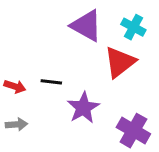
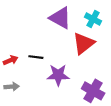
red arrow: (15, 86) -> (11, 60), turned -40
purple star: (83, 108) -> (58, 75), turned 30

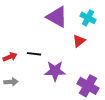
red triangle: (83, 43) -> (79, 41), size x0.6

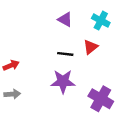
purple triangle: (57, 17) -> (65, 19), size x0.6
black line: (34, 54) -> (65, 54), moved

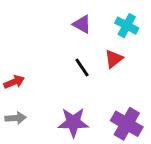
black line: (65, 54) -> (82, 67), turned 49
purple star: (63, 81) -> (73, 122), moved

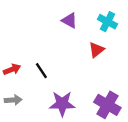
black line: (82, 67) -> (41, 71), moved

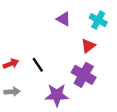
purple cross: (107, 105) -> (84, 75), moved

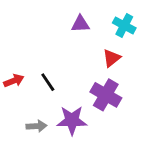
purple triangle: (64, 19) -> (80, 24), turned -32
gray arrow: (12, 92) -> (36, 126), moved

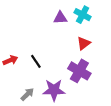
cyan cross: (124, 25) -> (83, 15), moved
gray arrow: (36, 126) -> (27, 94), turned -40

